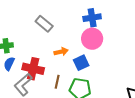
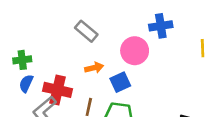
blue cross: (92, 18) -> (161, 26), moved
gray rectangle: (44, 24) -> (86, 31), moved

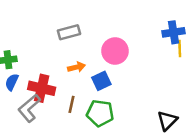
blue cross: (161, 26) -> (173, 32), moved
gray rectangle: (86, 31) -> (69, 32), turned -55

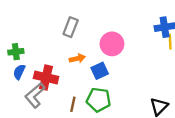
gray rectangle: (69, 32) -> (71, 27), turned -54
brown line: (71, 104) -> (73, 104), moved

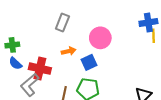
blue semicircle: (19, 72) -> (15, 63), turned -72

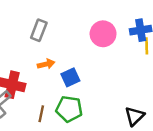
pink circle: (100, 38) -> (103, 34), moved

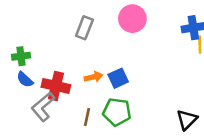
pink circle: (103, 34) -> (132, 19), moved
orange arrow: (46, 64) -> (94, 77), moved

